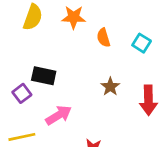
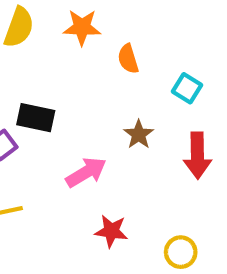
cyan square: (142, 43) -> (187, 88), moved
pink arrow: (59, 115) -> (86, 172), moved

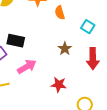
pink arrow: (86, 172) -> (27, 67), moved
red star: (111, 231) -> (59, 85), moved

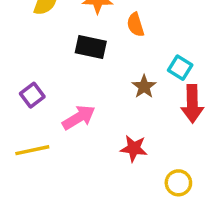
cyan square: (88, 27) -> (180, 68), moved
black rectangle: (16, 41) -> (91, 47), moved

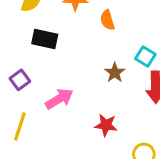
black rectangle: (91, 47) -> (45, 39), moved
yellow line: (32, 150) -> (20, 127), turned -60

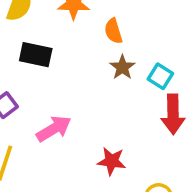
brown star: (115, 73) -> (122, 67), moved

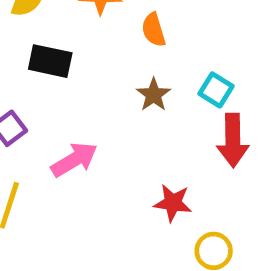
brown star: (122, 67) -> (154, 95), moved
red star: (112, 161) -> (173, 203), moved

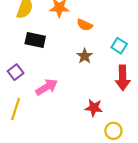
orange semicircle: (154, 30) -> (85, 25), turned -49
cyan square: (216, 90) -> (119, 46), moved

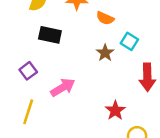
cyan square: (119, 46) -> (129, 41), moved
red star: (94, 108) -> (115, 110), turned 30

